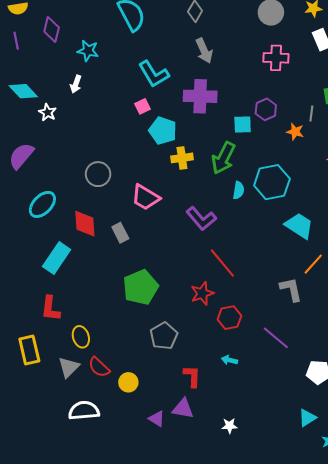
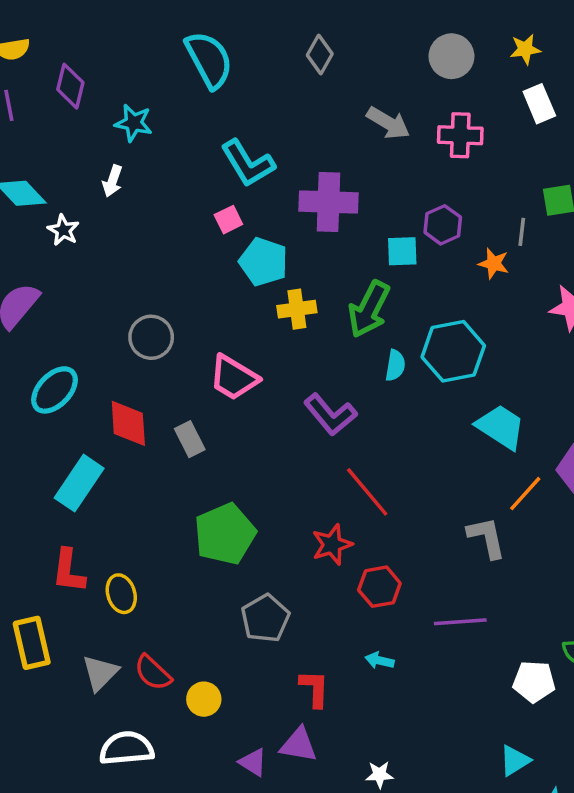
gray arrow: (204, 51) -> (388, 123), moved, turned -35
yellow ellipse: (81, 337) -> (121, 594), moved
purple line: (276, 338) -> (460, 622), turned -44

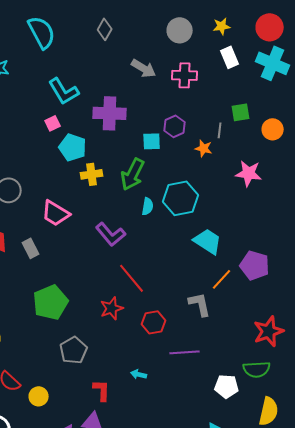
red hexagon: (379, 587) -> (154, 322), moved

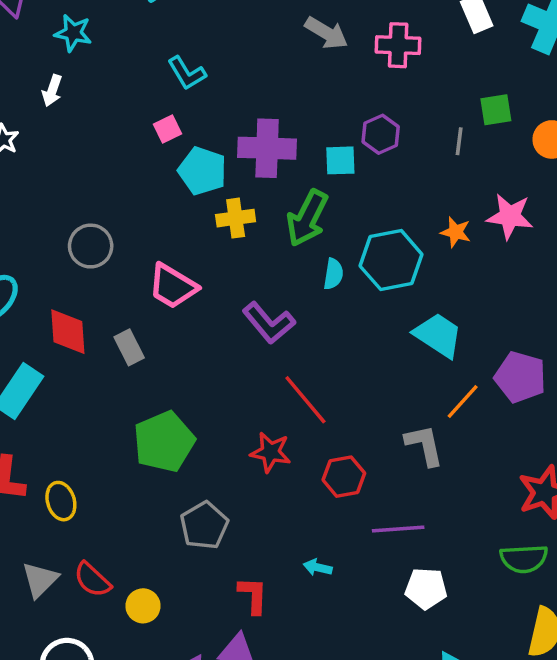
cyan L-shape: (64, 91) -> (187, 73), size x0.7
purple cross: (110, 113) -> (267, 148), moved
orange star: (204, 148) -> (456, 232), moved
red star: (112, 308) -> (271, 452), turned 30
white pentagon: (227, 386) -> (426, 588), moved

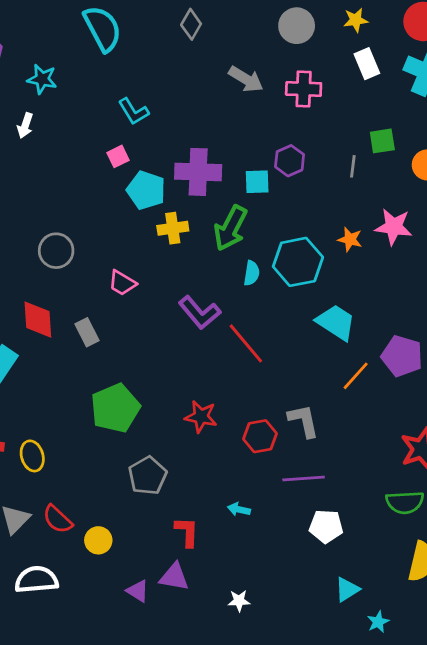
pink trapezoid: (173, 286) -> (122, 283), size x0.7
red line: (305, 400) -> (246, 343), moved
gray L-shape: (424, 445) -> (304, 421), moved

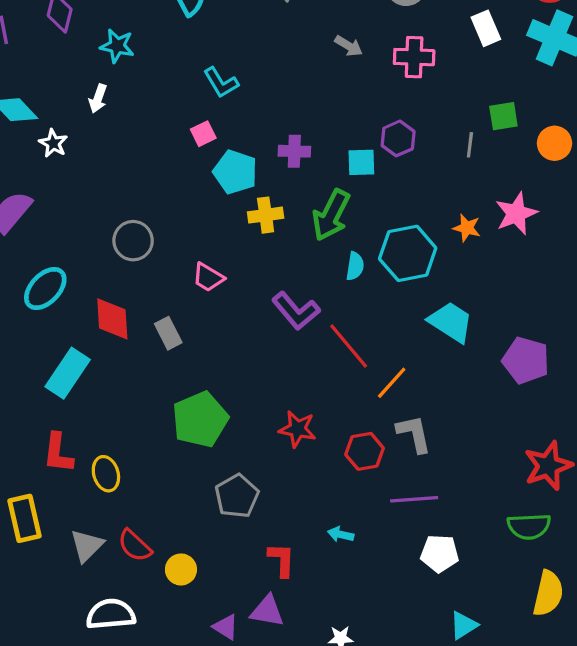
gray arrow: (246, 79) -> (349, 46), size x0.7
purple cross: (198, 172) -> (294, 151), size x0.6
pink star: (394, 227) -> (516, 213), turned -30
orange line: (356, 376) -> (392, 383), moved

